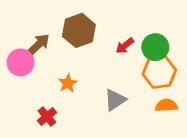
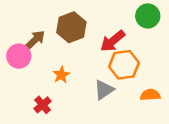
red arrow: (125, 46) -> (113, 41), size x1.5
green circle: (155, 47) -> (148, 16), moved
orange hexagon: (159, 72) -> (124, 65), moved

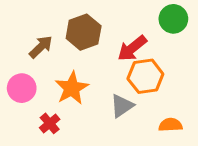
pink circle: (19, 56) -> (22, 88), moved
orange star: (61, 75) -> (72, 88), size x1.6
orange semicircle: (150, 95) -> (170, 125), moved

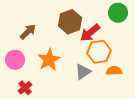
brown hexagon: (84, 32) -> (70, 22), moved
red cross: (50, 123) -> (25, 88), moved
orange semicircle: (170, 125) -> (114, 71), moved

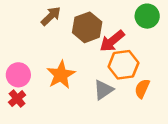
brown arrow: (28, 32) -> (51, 16), moved
orange semicircle: (114, 71) -> (142, 89), turned -63
red cross: (25, 88) -> (17, 99), moved

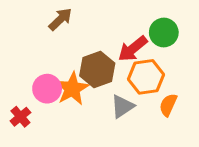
green circle: (147, 16) -> (164, 32), moved
brown hexagon: (87, 27) -> (97, 69), moved
pink circle: (18, 75) -> (47, 89), moved

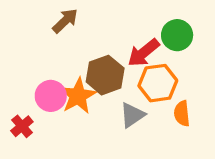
orange semicircle: (168, 105) -> (182, 113), turned -30

